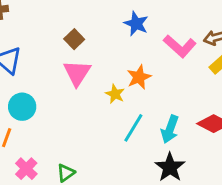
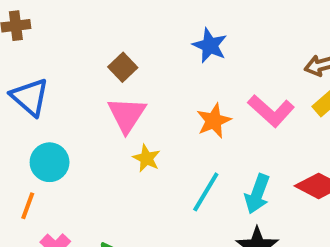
pink L-shape: (180, 46) -> (271, 111), moved
yellow star: (115, 94) -> (146, 158), moved

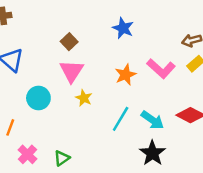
cyan circle: (50, 162) -> (38, 98), moved
cyan arrow: (257, 194) -> (152, 120), turned -75

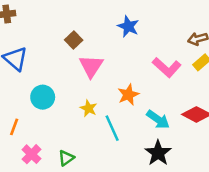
pink triangle: (72, 71) -> (91, 66), moved
orange star: (125, 75) -> (128, 95), moved
yellow star: (84, 98) -> (89, 108), moved
cyan line: (121, 119) -> (112, 128), moved, turned -55

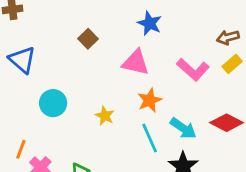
pink triangle: (91, 66) -> (136, 63), moved, turned -50
orange line: (14, 127) -> (21, 149), moved
cyan line: (112, 128) -> (150, 138), moved

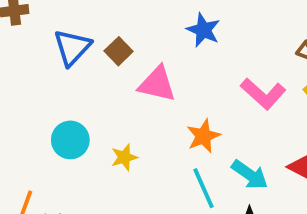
blue triangle: (22, 60) -> (72, 47), moved, turned 32
pink triangle: (136, 63) -> (157, 84), moved
yellow star: (105, 116) -> (124, 157), moved, turned 30

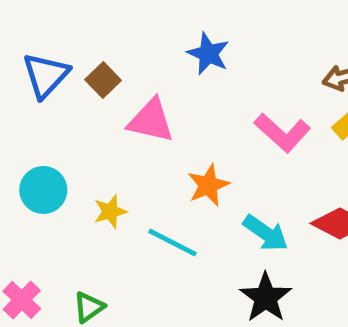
cyan line: (203, 188) -> (172, 243), moved, turned -39

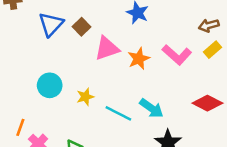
pink triangle: (151, 121) -> (107, 48), turned -32
orange star: (208, 185) -> (139, 59), moved
cyan arrow: (266, 233) -> (151, 108), moved

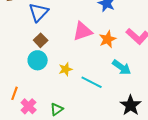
brown square: (81, 27) -> (41, 40), moved
cyan arrow: (151, 108) -> (122, 67), moved

